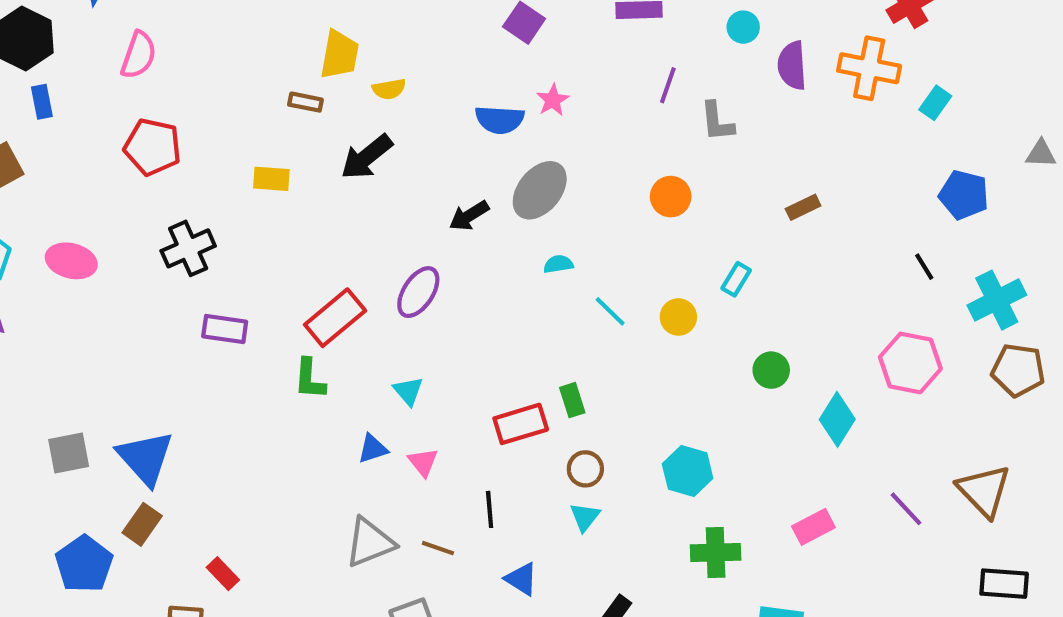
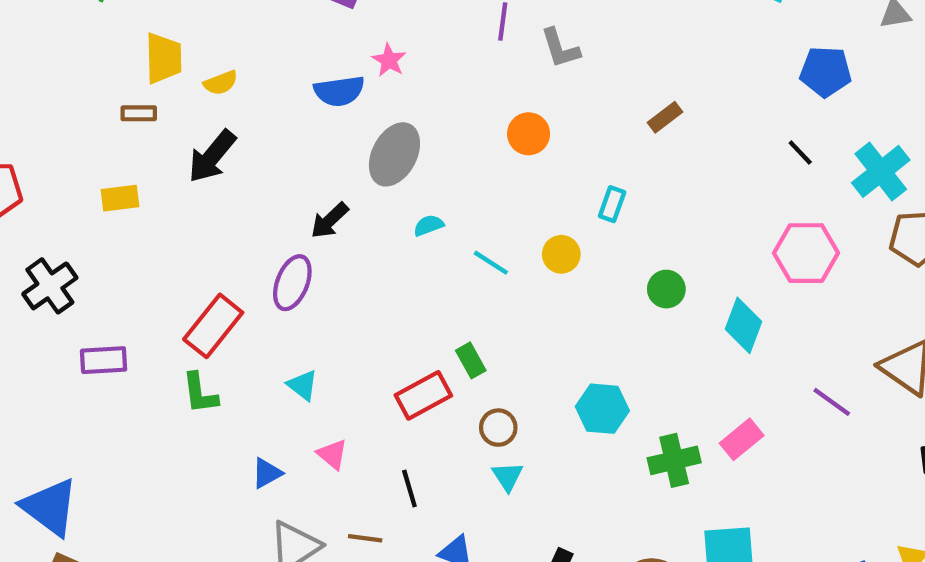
black arrow: (469, 216) -> (330, 220), moved
blue triangle: (373, 449) -> (267, 473), moved
green cross: (716, 553) -> (674, 460), moved

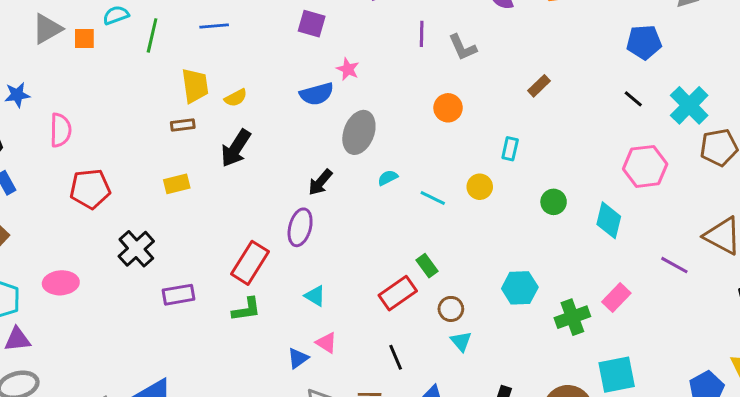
green L-shape: (200, 393) -> (246, 309), turned -84
pink triangle: (332, 454) -> (326, 343), moved

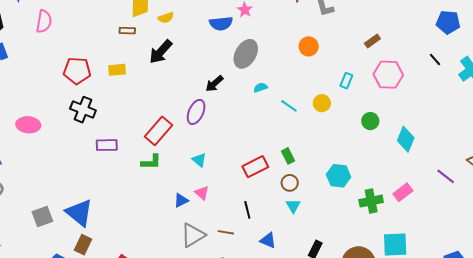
pink hexagon: (645, 166) -> (388, 75), moved
red pentagon: (90, 189) -> (77, 71), moved
black cross: (136, 249) -> (83, 110), turned -35
green rectangle: (427, 266) -> (288, 156), moved

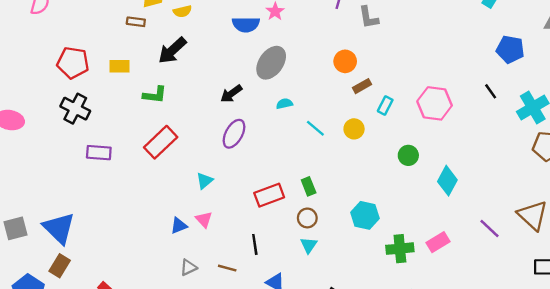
brown rectangle: (372, 41) -> (362, 86), moved
purple ellipse: (196, 112) -> (234, 134), moved
cyan triangle: (199, 160) -> (205, 181), turned 35
green L-shape: (151, 162) -> (155, 95), moved
gray triangle: (193, 235) -> (189, 267), size x0.6

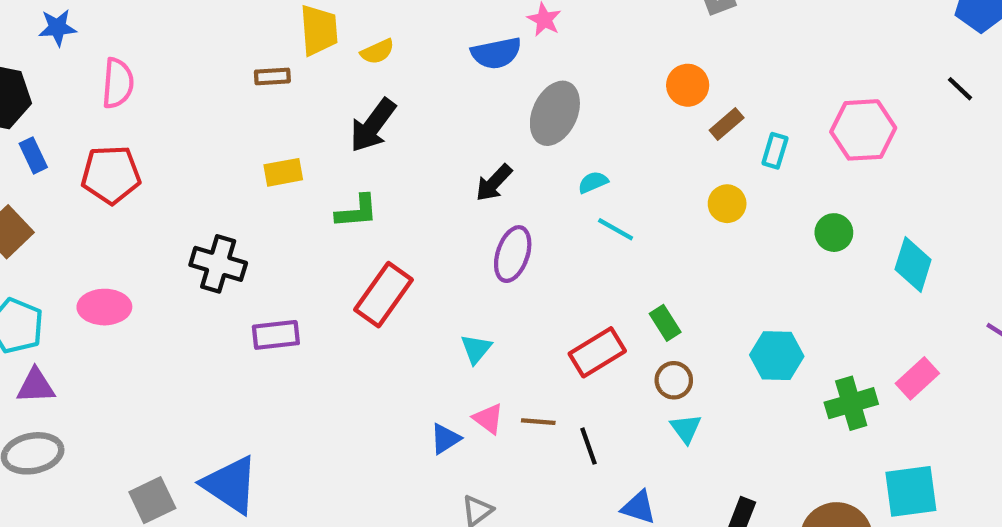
brown rectangle: (136, 22) -> (272, 76), moved
red pentagon: (73, 63) -> (111, 175), moved
cyan line: (315, 128) -> (616, 229), moved
brown line: (227, 268) -> (538, 422), moved

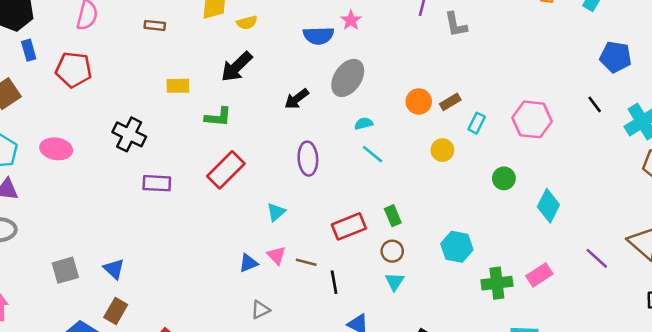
brown rectangle: (272, 76) -> (155, 25), moved
orange circle: (688, 85) -> (419, 101), moved
black arrow: (494, 183) -> (297, 99), moved
purple ellipse: (513, 254) -> (308, 159), turned -32
blue triangle: (230, 485) -> (114, 269), size x0.6

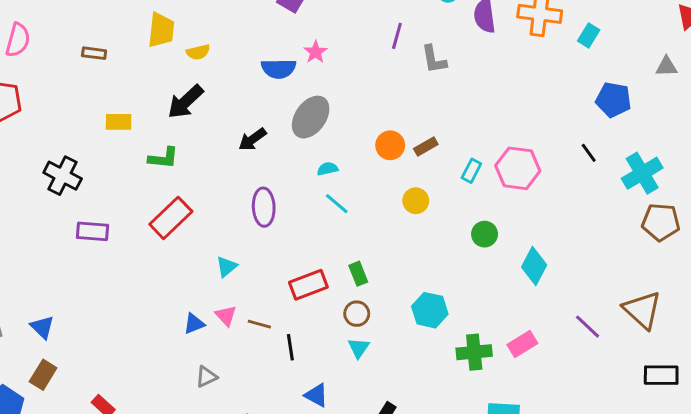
cyan rectangle: (477, 123) -> (471, 171), moved

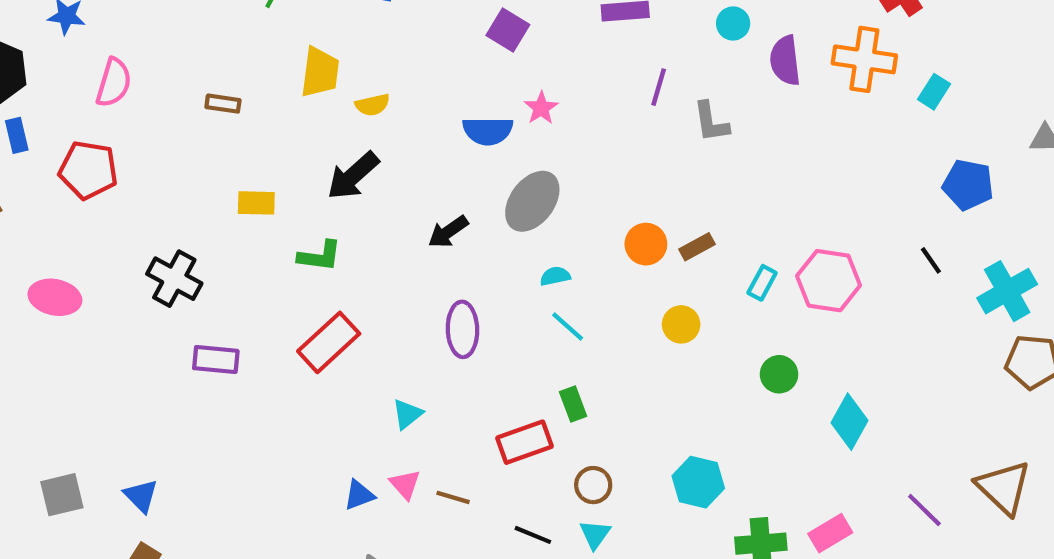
green rectangle: (358, 274) -> (573, 404), moved
black line: (290, 347) -> (533, 535), moved, turned -60

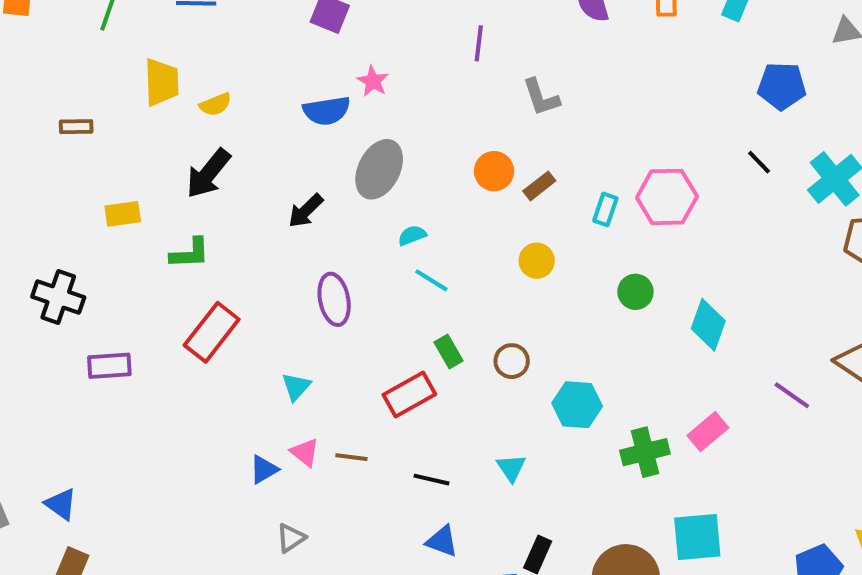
gray L-shape: (711, 122) -> (541, 97), moved
orange circle: (646, 244) -> (494, 171), moved
brown circle: (593, 485) -> (512, 361), moved
cyan triangle: (595, 534) -> (511, 468), moved

